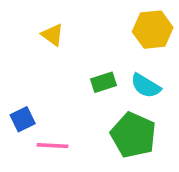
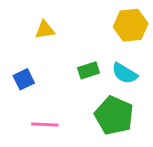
yellow triangle: (52, 35) -> (45, 30), turned -45
blue square: (23, 119) -> (24, 79), moved

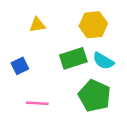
yellow hexagon: (131, 25) -> (93, 25), moved
green rectangle: (88, 70) -> (73, 58), size x1.5

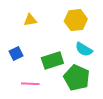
green rectangle: (73, 58) -> (52, 61), moved

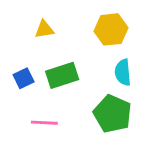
cyan semicircle: (84, 49) -> (123, 72), turned 54
green rectangle: (52, 61) -> (62, 75), moved

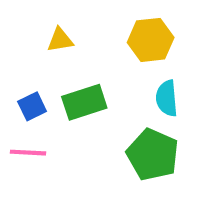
pink line: (44, 123) -> (28, 153), moved

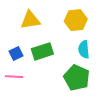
yellow triangle: (60, 40) -> (30, 20), size x1.5

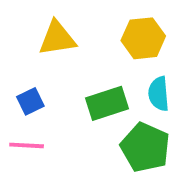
green rectangle: (42, 51) -> (107, 103), moved

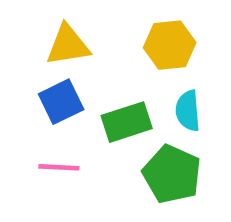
blue square: (30, 101) -> (61, 102), moved, size x1.4
pink line: (27, 145) -> (59, 167), moved

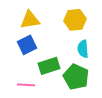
green rectangle: (127, 122) -> (49, 66), moved
pink line: (59, 167) -> (26, 85), moved

